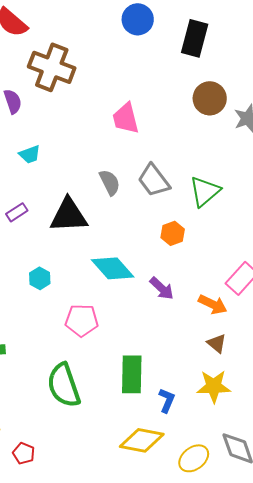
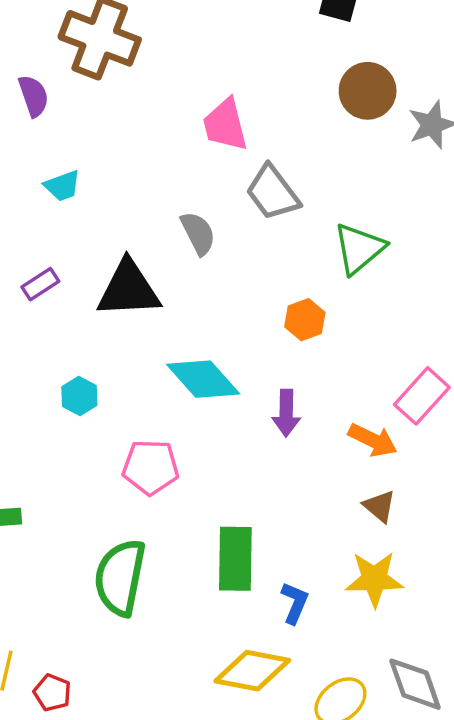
gray trapezoid: (154, 180) -> (273, 193), moved
purple arrow: (162, 288) -> (286, 413), turned 48
green semicircle: (64, 385) -> (120, 577), turned 30

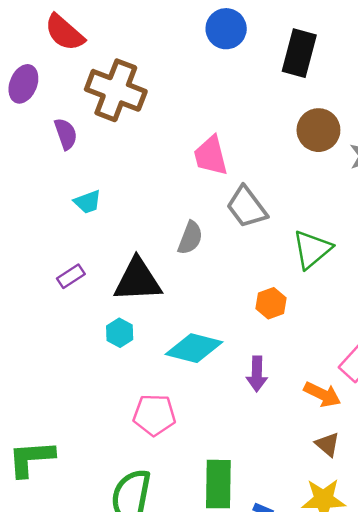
gray semicircle: (198, 233) -> (190, 238), turned 48
cyan diamond: (203, 379) -> (194, 348), turned -34
cyan hexagon: (79, 396) -> (120, 333), moved

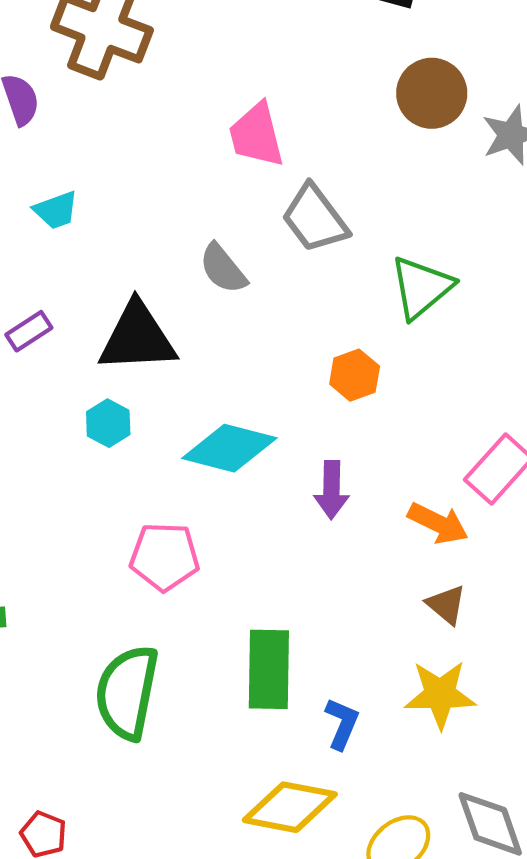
gray semicircle: (190, 238) -> (223, 269), turned 120

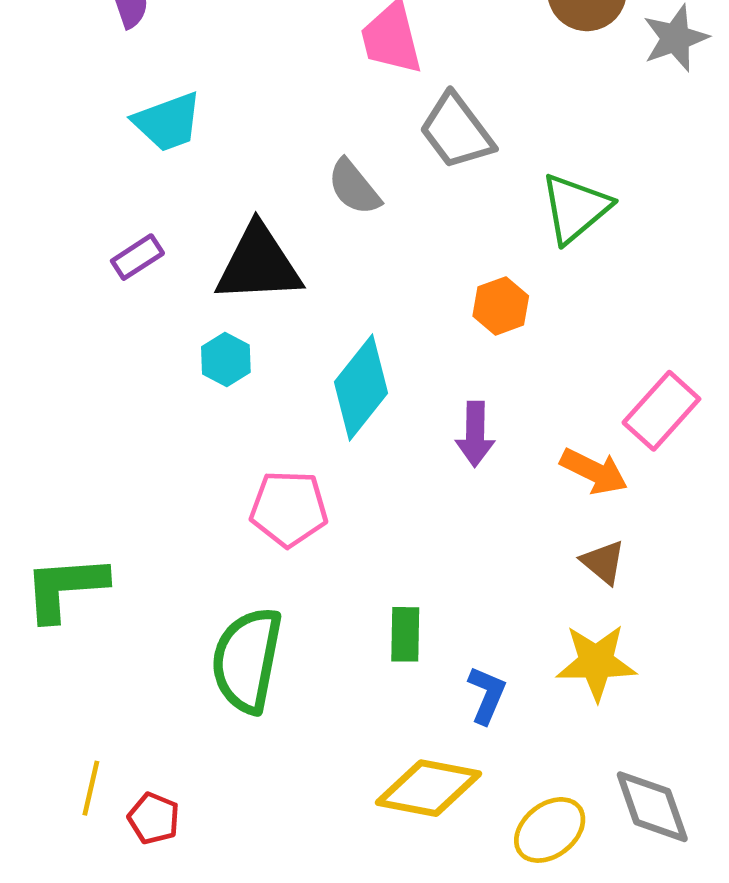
cyan trapezoid: (56, 210) -> (168, 122), size x1.4
cyan diamond: (229, 448) -> (361, 387), turned -66
green rectangle: (269, 669) -> (405, 634), size x0.6

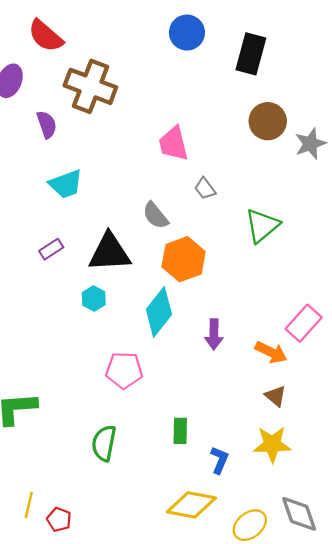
gray trapezoid: (456, 131) -> (205, 189), size x0.6
orange hexagon: (501, 306) -> (184, 259), moved, size x1.6
green semicircle: (247, 660) -> (104, 443), size x0.7

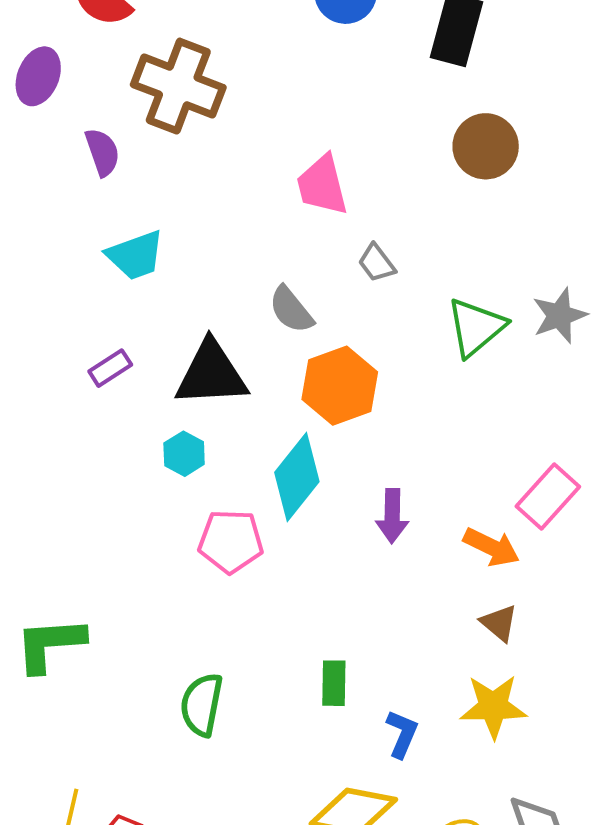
gray star: (310, 144) -> (560, 316), moved
pink pentagon: (124, 370) -> (231, 541), moved

